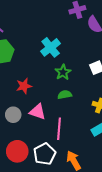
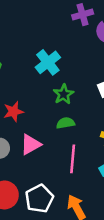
pink triangle: (38, 112) -> (31, 145), turned -48
pink line: (59, 129) -> (73, 159), moved

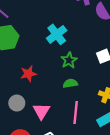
pink triangle: (31, 145) -> (41, 111), moved, turned -30

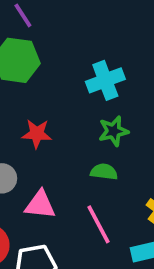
pink triangle: (41, 111) -> (40, 205), turned 48
pink line: (76, 112) -> (98, 224), turned -50

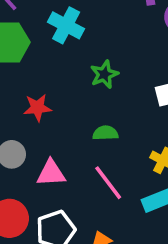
cyan cross: (105, 80) -> (66, 25), moved, turned -32
green star: (113, 131) -> (104, 74), moved

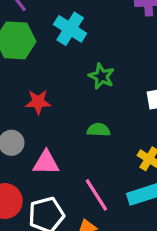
green star: (104, 74) -> (102, 76), turned -30
pink line: (108, 183) -> (96, 195), moved

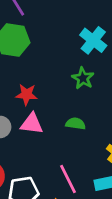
cyan cross: (70, 29) -> (93, 40), moved
pink triangle: (46, 163) -> (32, 124), moved

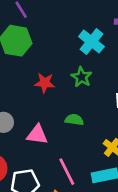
red star: (27, 95) -> (45, 83), moved
pink triangle: (32, 124) -> (37, 135), moved

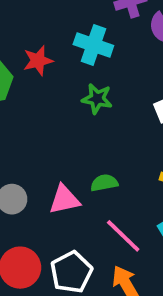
red star: (45, 83) -> (38, 61), moved
green semicircle: (74, 120) -> (104, 183), moved

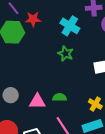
red star: (38, 61) -> (33, 19), moved

